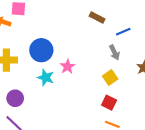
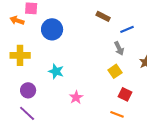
blue circle: (41, 50) -> (52, 29), moved
pink star: (68, 67) -> (76, 97), moved
red square: (109, 103) -> (125, 94), moved

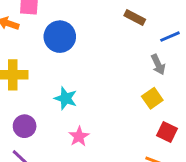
pink star: (76, 97) -> (79, 136), moved

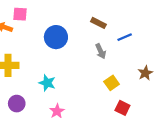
blue circle: (60, 37) -> (56, 37), moved
gray arrow: (158, 65) -> (101, 51), moved

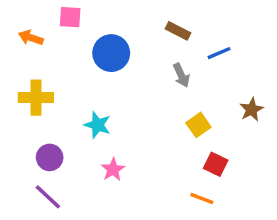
pink square: (20, 14) -> (70, 17), moved

